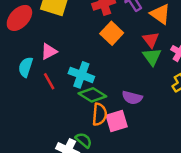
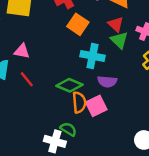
pink triangle: (49, 51) -> (22, 51), turned 49
cyan cross: (81, 75) -> (93, 56), moved

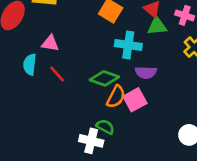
green triangle: (119, 40) -> (157, 26), turned -48
orange semicircle: (79, 102) -> (116, 97), turned 35

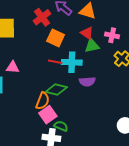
red line: (57, 74) -> (55, 62), moved, turned -32
orange semicircle: (116, 97) -> (43, 101), moved
pink square: (135, 100) -> (48, 115), moved

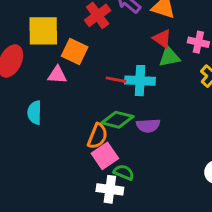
orange square: (56, 38) -> (75, 52), moved
pink triangle: (13, 67) -> (57, 75), moved
purple semicircle: (87, 82) -> (148, 126), moved

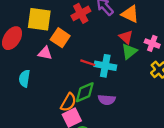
green triangle: (169, 57) -> (129, 51), turned -35
green diamond: (117, 120) -> (85, 92), turned -45

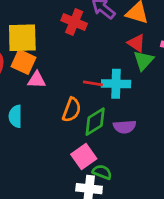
red cross: (81, 13) -> (74, 22), turned -30
orange square: (60, 38) -> (24, 62), moved
orange semicircle: (68, 102) -> (72, 110), moved

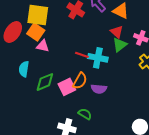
orange semicircle: (72, 110) -> (80, 81), moved
green diamond: (95, 122) -> (45, 82), moved
pink square: (84, 156) -> (67, 87), moved
green semicircle: (102, 172) -> (85, 114), moved

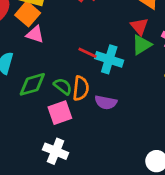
orange semicircle: (80, 81) -> (81, 88), turned -30
pink square: (67, 87) -> (60, 113), moved
green semicircle: (85, 114) -> (63, 86), moved

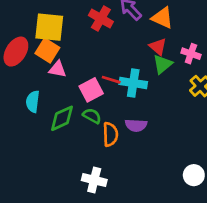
orange semicircle: (81, 88) -> (110, 134), moved
pink square: (60, 113) -> (91, 90), moved

